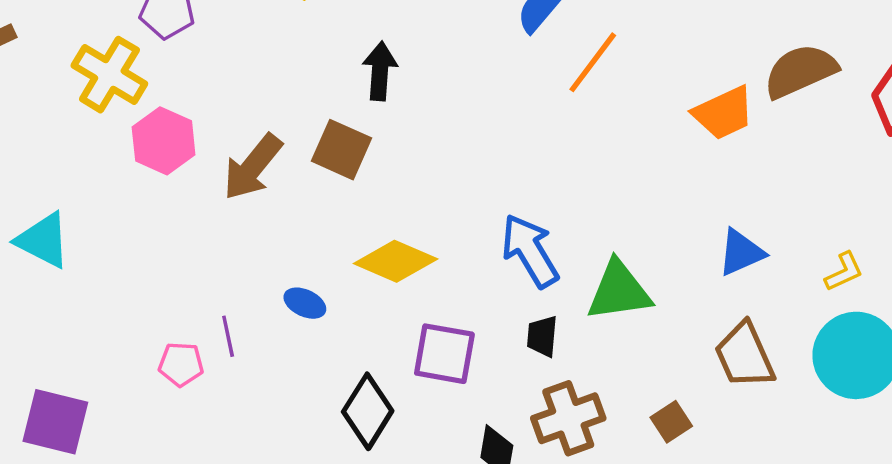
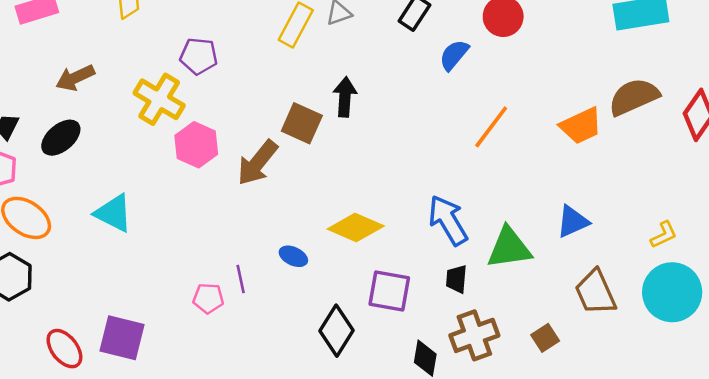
orange line: (593, 62) -> (491, 127), moved
brown square: (341, 150) -> (302, 123), moved
blue triangle: (741, 253) -> (573, 222), moved

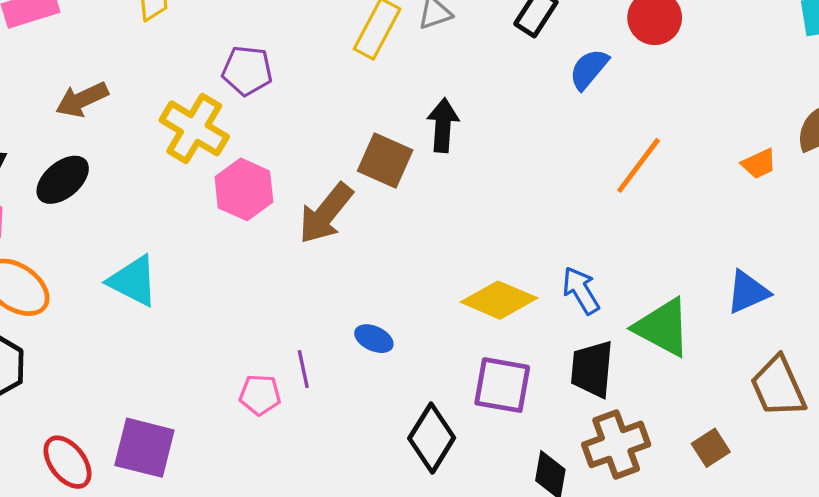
orange trapezoid: (581, 126) -> (759, 164), size x0.6
blue arrow: (448, 220) -> (581, 290), size x0.7
yellow diamond: (356, 228) -> (499, 300), moved
green triangle: (509, 248) -> (663, 327), turned 36
black trapezoid: (456, 279) -> (592, 369), size x1.5

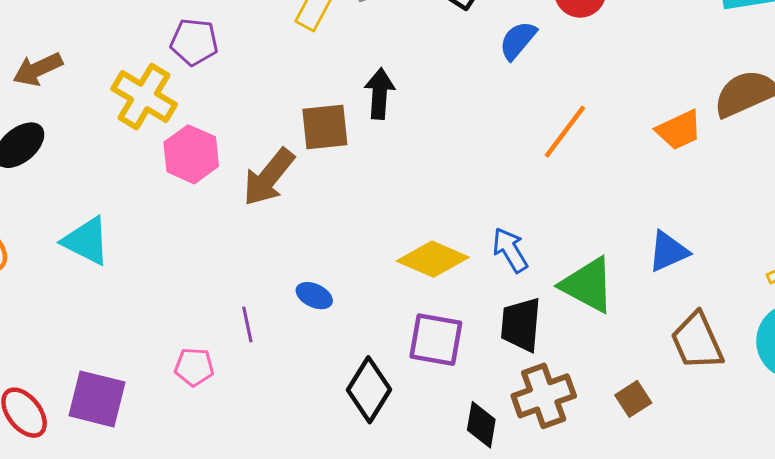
brown square: (385, 161) -> (325, 127), turned -30
orange trapezoid: (759, 164) -> (679, 130), size x1.4
pink pentagon: (260, 395) -> (194, 367), moved

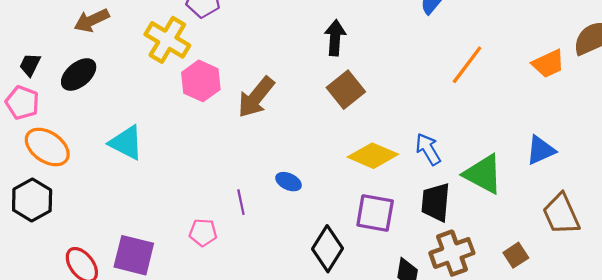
brown square: (325, 127) -> (346, 90), moved, turned -33

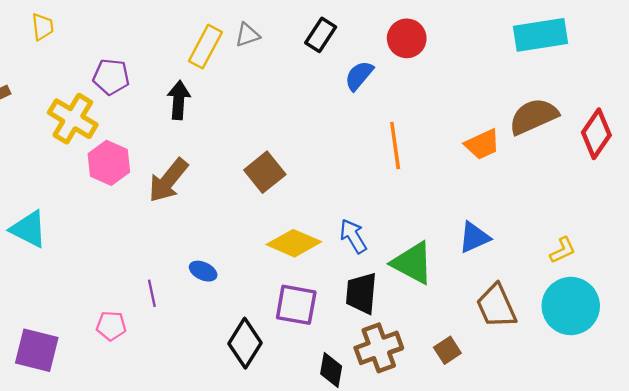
black arrow: (335, 38) -> (179, 100), moved
orange line: (467, 65) -> (395, 145), turned -45

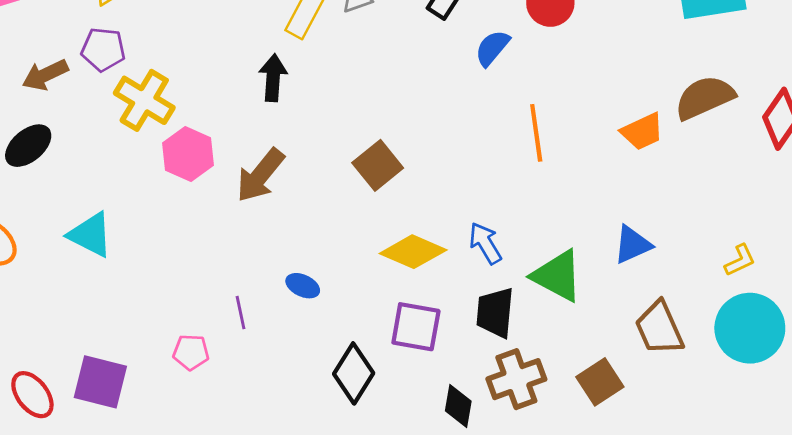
purple pentagon: (111, 77) -> (103, 49), moved
brown square: (447, 350) -> (600, 382), size x1.4

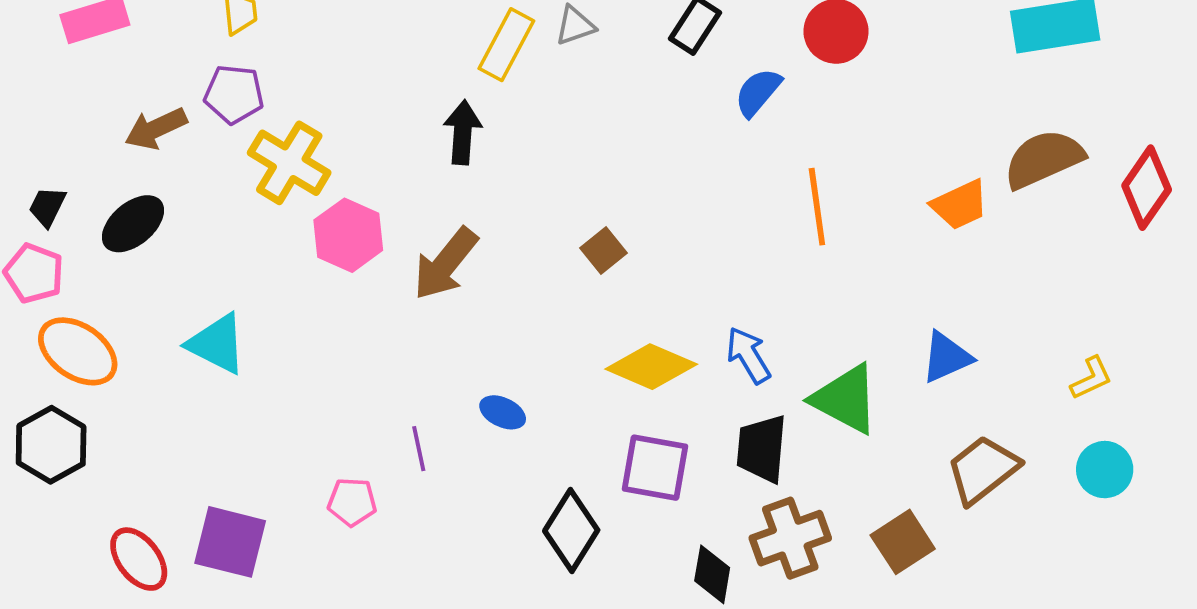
brown square: (378, 165) -> (604, 250), size x0.7
brown trapezoid: (659, 328) -> (983, 470), turned 76
cyan circle: (750, 328) -> (1105, 470), size x0.6

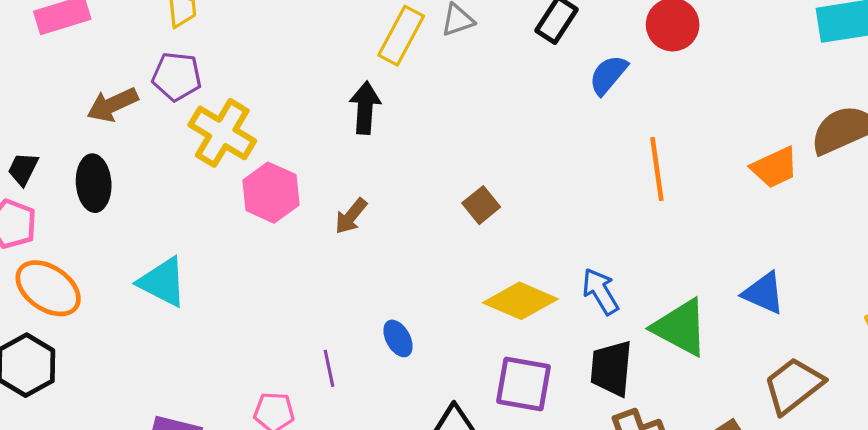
black ellipse: (133, 224) -> (94, 183), turned -54
brown arrow: (445, 264) -> (351, 216), size x0.6
blue triangle: (947, 357) -> (764, 293), turned 48
blue ellipse: (503, 412) -> (398, 338), turned 36

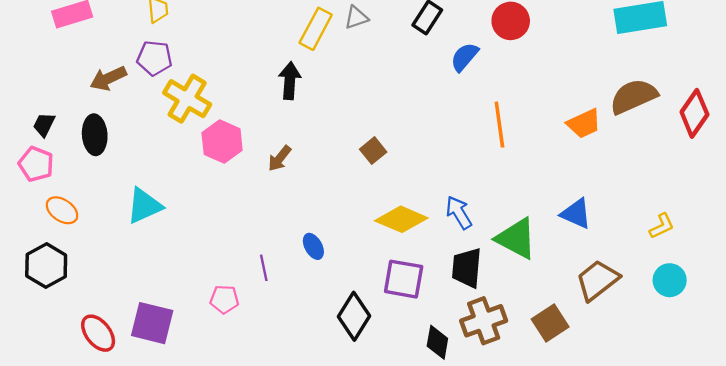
cyan triangle: (163, 282) -> (144, 206), turned -51
orange ellipse: (48, 288) -> (62, 210), size x0.7

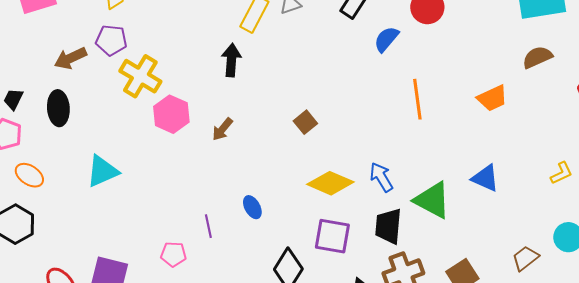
brown semicircle: (634, 96) -> (537, 57), moved, size x0.7
yellow L-shape: (662, 226) -> (561, 173), moved
brown trapezoid: (597, 280) -> (525, 258), moved, size x0.7

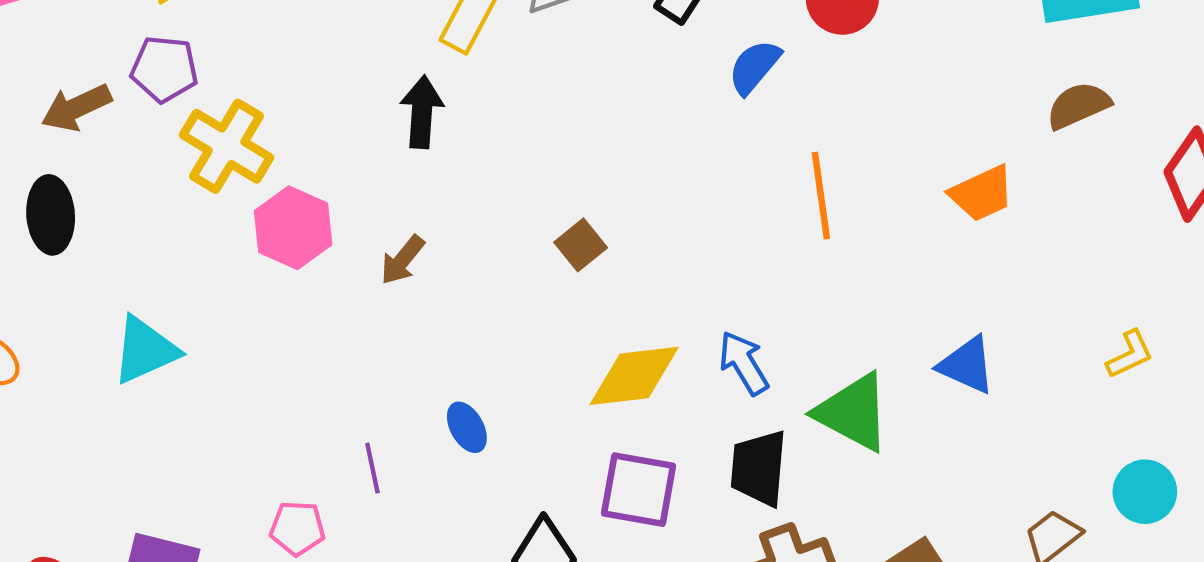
yellow diamond: (330, 183) -> (634, 376), turned -30

